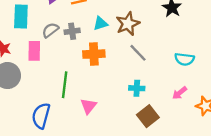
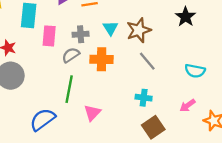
cyan triangle: (100, 23) -> (110, 28), turned -48
gray semicircle: (50, 30) -> (71, 55), moved
pink rectangle: (34, 51) -> (49, 36), moved
blue semicircle: (41, 116) -> (43, 120), turned 35

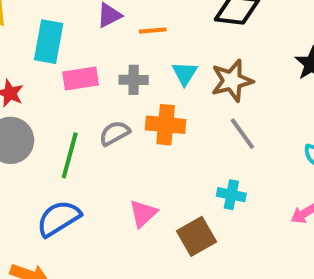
pink rectangle: (49, 36) -> (81, 79), turned 72
gray semicircle: (71, 55) -> (115, 133), moved
green line: (69, 89) -> (70, 155), moved
brown square: (153, 127) -> (196, 236), moved

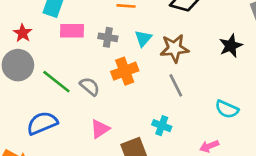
orange cross: (166, 125) -> (125, 71), turned -35
gray semicircle: (115, 133) -> (90, 86), moved, turned 60
green line: (70, 155) -> (56, 82), turned -76

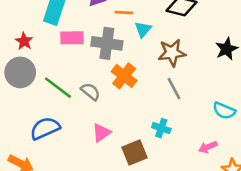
gray cross: (108, 37) -> (107, 43), size x1.6
cyan triangle: (143, 38) -> (143, 29), moved
orange cross: (125, 71) -> (124, 76), turned -30

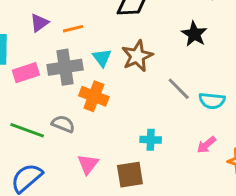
cyan triangle: (143, 29) -> (102, 58), moved
gray line: (174, 89) -> (179, 89), moved
brown square: (135, 152) -> (130, 175), turned 30

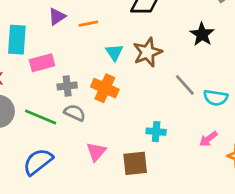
gray cross: (65, 67) -> (67, 86), moved, size x0.6

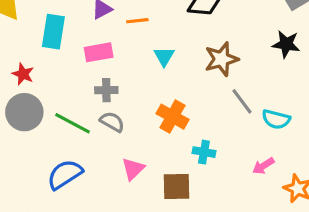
black star: (202, 34) -> (286, 44), moved, turned -30
brown star: (147, 52) -> (221, 59), moved
pink rectangle: (42, 63) -> (99, 52), moved
orange cross: (105, 88) -> (173, 117), moved

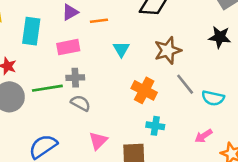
orange cross: (173, 117) -> (144, 90), moved
green line: (72, 123) -> (47, 88), moved, turned -36

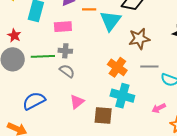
cyan triangle: (121, 49) -> (110, 21), moved, size x1.6
gray line: (185, 84) -> (149, 66), turned -60
cyan cross: (155, 126) -> (122, 96), size x1.6

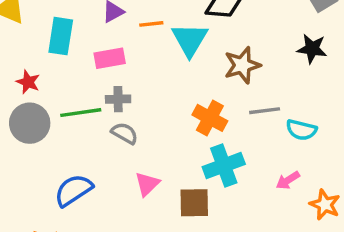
cyan cross: (122, 96) -> (224, 166), turned -30

